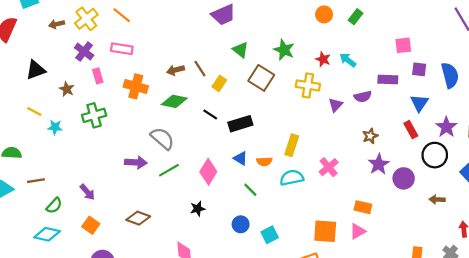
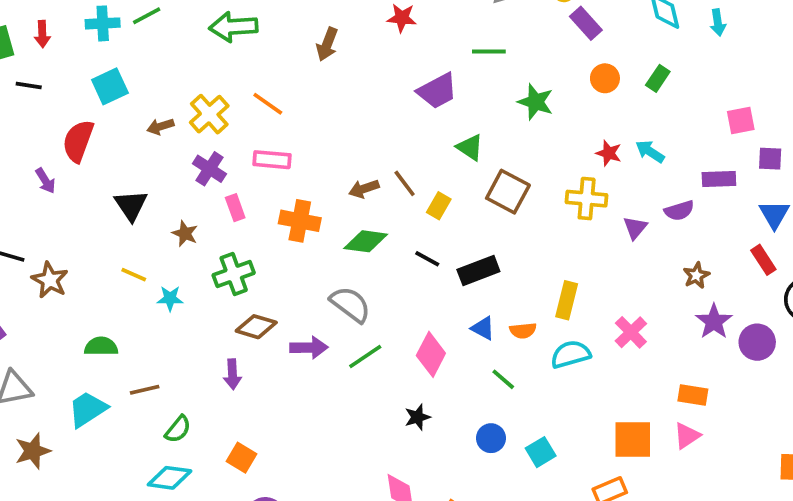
green star: (284, 50) -> (536, 102), moved
black triangle: (36, 70) -> (131, 205), turned -40
purple arrow: (87, 192) -> (232, 374), moved, turned 42
brown diamond: (138, 218) -> (256, 327), moved

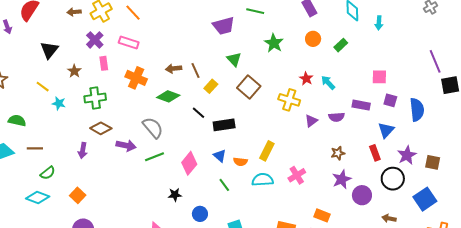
blue circle: (491, 438) -> (200, 214), moved

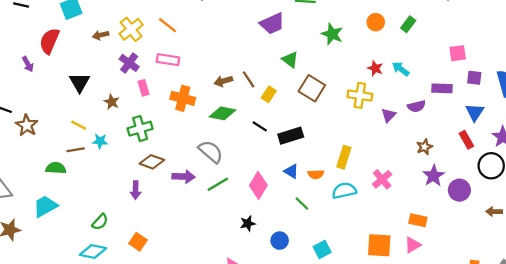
brown line: (35, 148) -> (76, 150), moved

